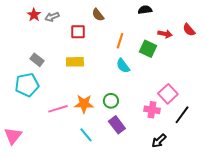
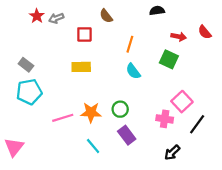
green square: (148, 49) -> (169, 59), moved
gray rectangle: (37, 60) -> (26, 65), moved

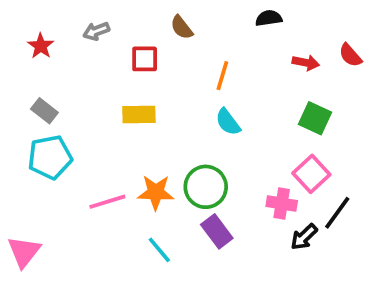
red star: (37, 16) -> (41, 46), moved
green square: (169, 59) -> (315, 118), moved
green circle: (120, 109) -> (206, 187), size x1.5
black arrow: (172, 152) -> (304, 237), moved

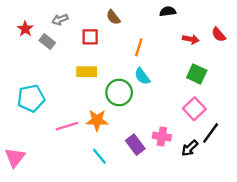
gray rectangle: (44, 111) -> (47, 42), moved
green circle: (206, 187) -> (119, 93), moved
pink cross: (282, 204) -> (162, 137), moved

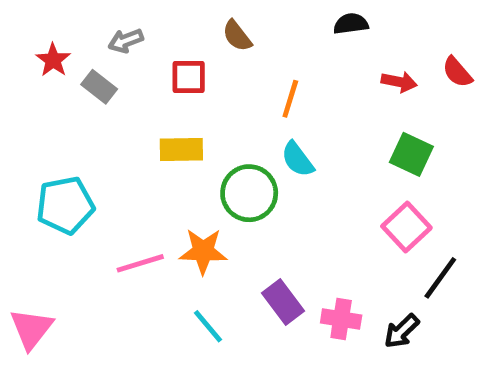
pink cross: (162, 137) -> (341, 319), moved
black arrow: (190, 148) -> (402, 331), moved

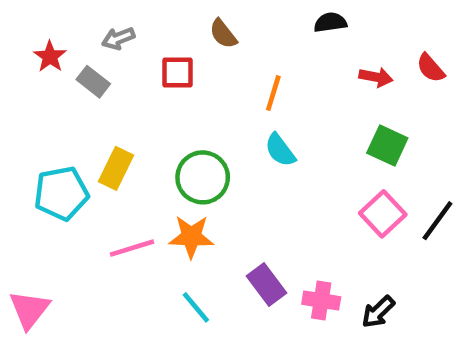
yellow rectangle: (181, 150) -> (116, 168), moved, turned -63
green circle: (249, 193) -> (203, 177), moved
black line: (440, 278) -> (437, 221), moved

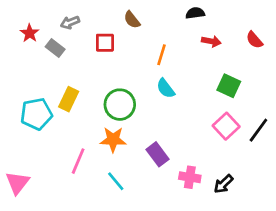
red arrow: (376, 77) -> (211, 41), moved
pink line: (132, 248) -> (78, 161), moved, turned -50
purple rectangle: (266, 285) -> (157, 154), moved

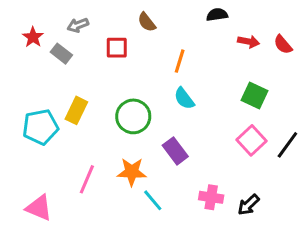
red arrow: (211, 41) -> (249, 42), moved
orange star: (113, 140) -> (132, 172), moved
purple rectangle: (157, 154) -> (175, 151), moved
cyan line: (116, 181) -> (153, 200), moved
pink triangle: (17, 183) -> (39, 208), moved, turned -45

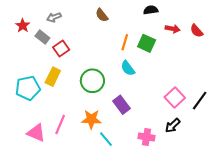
red square: (117, 48) -> (61, 48), moved, turned -35
green square: (255, 95) -> (147, 43), moved
black arrow: (249, 205) -> (173, 126), moved
pink triangle: (39, 208) -> (36, 133), moved

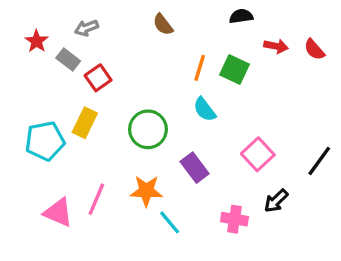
pink square: (175, 97) -> (258, 154), moved

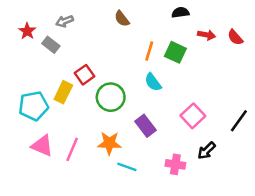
red square: (98, 78) -> (84, 75), moved
pink triangle: (58, 213) -> (42, 146), moved
cyan line: (170, 222) -> (127, 167), turned -30

